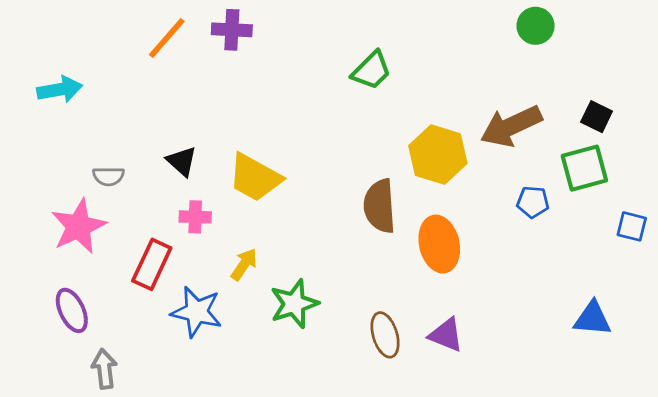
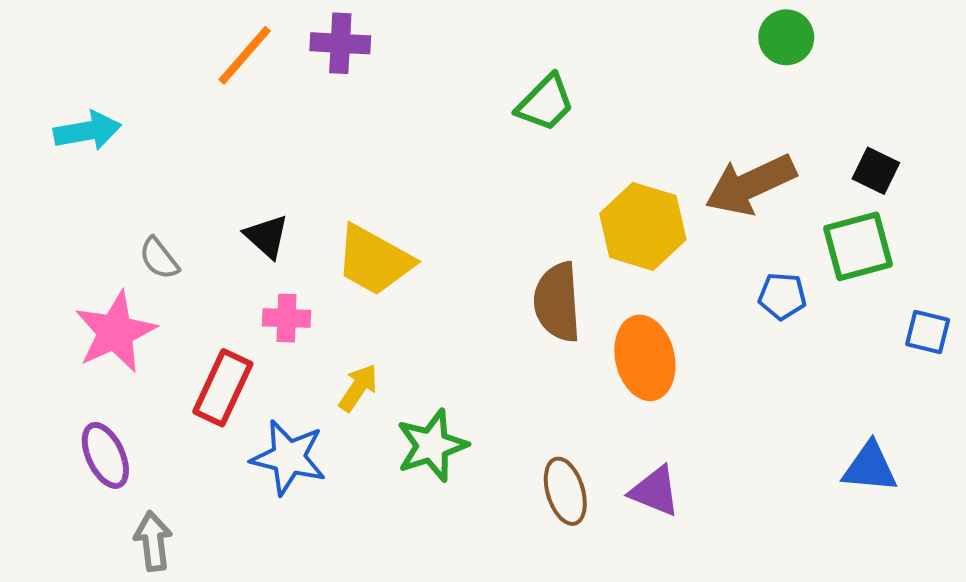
gray semicircle: (108, 176) -> (159, 258), turned 52

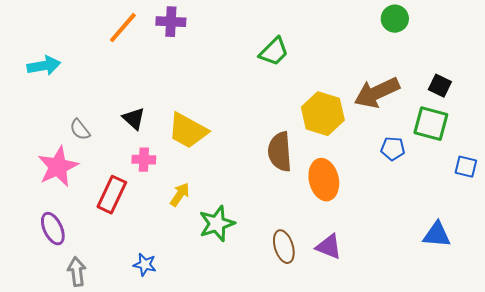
green square: (858, 246) -> (431, 124), turned 30
blue star: (289, 457) -> (145, 265), moved, size x0.6

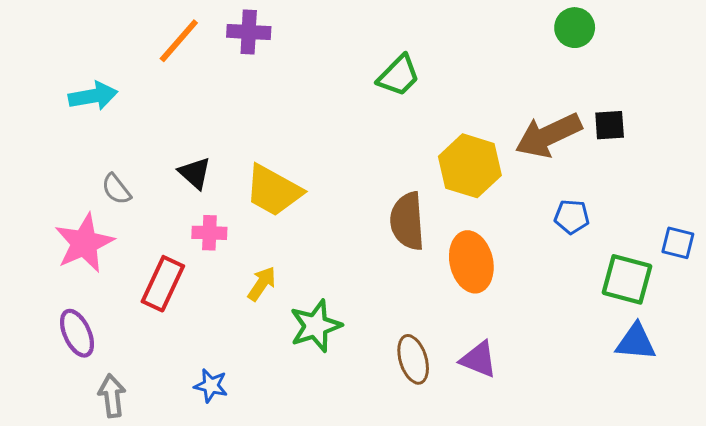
cyan arrow: (44, 66) -> (93, 96), moved
black square: (440, 86) -> (610, 125), moved, turned -30
green square: (431, 124) -> (627, 279), moved

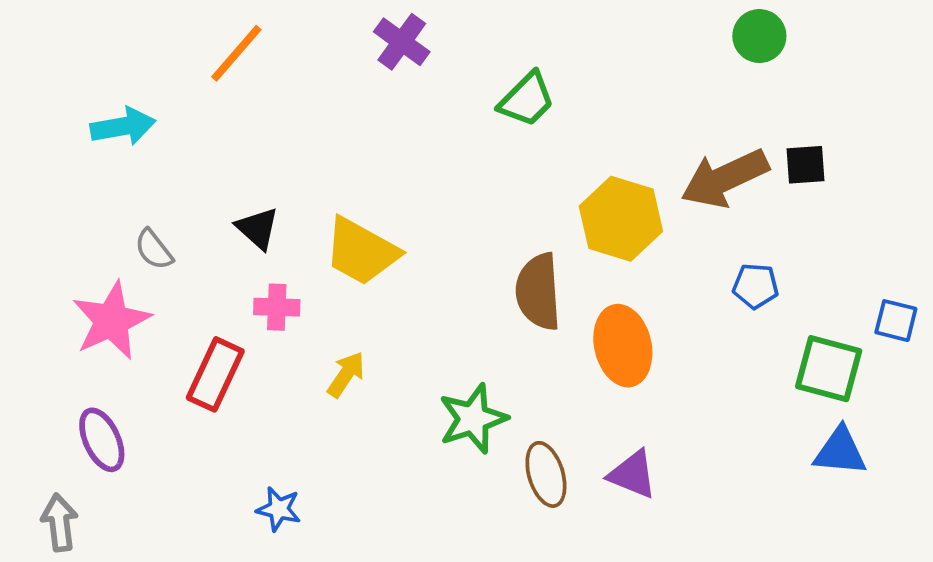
purple cross: (249, 32) -> (402, 42), moved, turned 33
green star: (316, 326) -> (473, 419), moved
gray arrow: (112, 396) -> (59, 522), moved

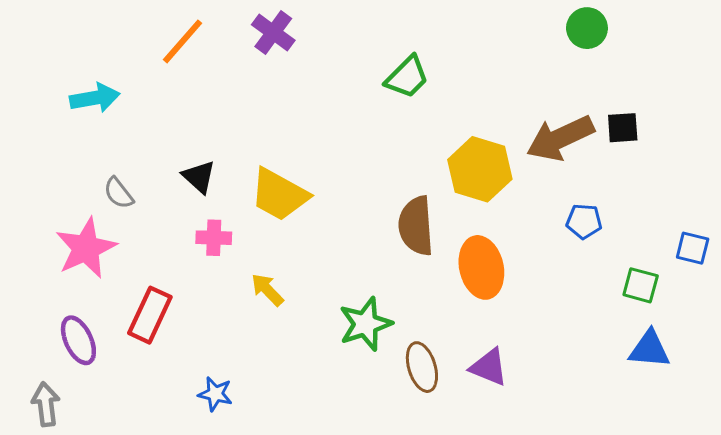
purple cross: (402, 42) -> (273, 33), moved
green square: (829, 369) -> (641, 285), size x0.7
red rectangle: (215, 374) -> (150, 315), moved
yellow arrow: (346, 374) -> (267, 290), turned -78

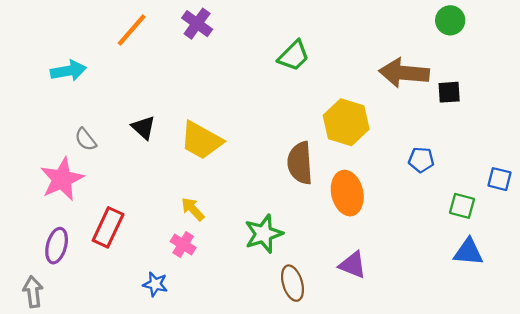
green circle: (587, 28) -> (450, 20), moved
brown arrow: (560, 138) -> (404, 73), moved, turned 30
pink cross: (214, 238) -> (183, 245), moved, turned 30
purple ellipse: (78, 340) -> (57, 246), turned 40
brown ellipse: (422, 367) -> (293, 283), moved

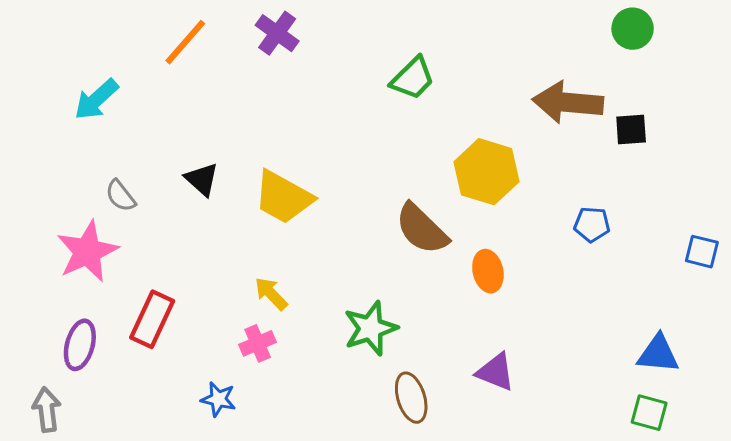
cyan arrow: (68, 71) -> (96, 99), turned 148
brown semicircle: (300, 163) -> (422, 229), turned -42
orange ellipse: (347, 193) -> (488, 271), size x0.7
green square: (462, 206) -> (649, 413), moved
pink cross: (183, 245) -> (258, 343), turned 35

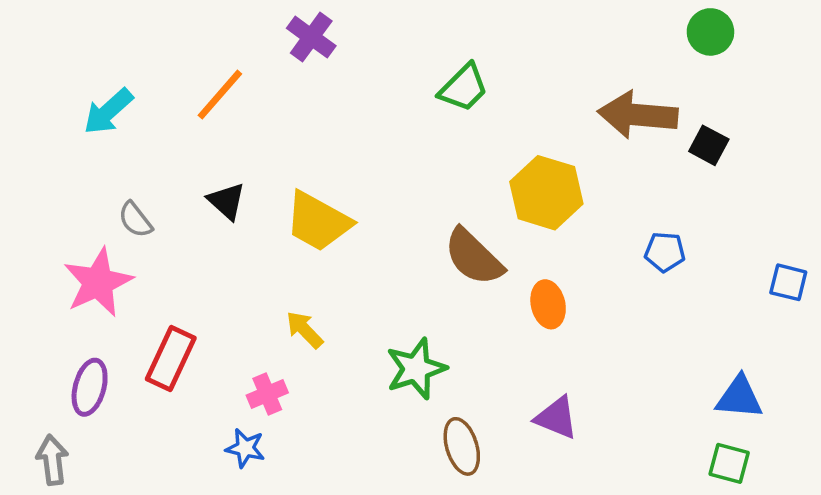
orange line: (185, 42) -> (220, 95), moved
black square: (631, 130) -> (709, 145), turned 32
pink cross: (258, 343) -> (267, 394), moved

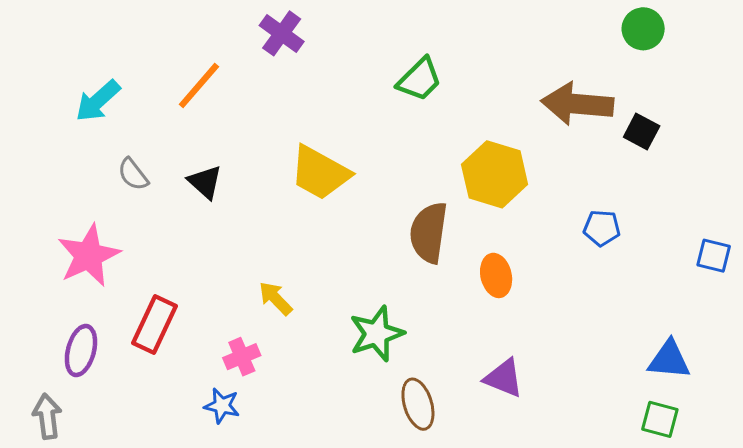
gray semicircle: (135, 220) -> (133, 174), moved
yellow trapezoid: (318, 221) -> (320, 173), moved
brown semicircle: (474, 257) -> (429, 233), turned 54

